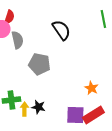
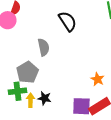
gray semicircle: (17, 40) -> (43, 47), moved
gray pentagon: (39, 64) -> (27, 72), moved, turned 30

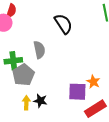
green cross: (17, 91) -> (13, 61), moved
purple square: (81, 106) -> (77, 92), moved

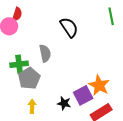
orange star: (93, 82) -> (99, 85), size x1.5
purple square: (77, 92) -> (83, 95), turned -30
black star: (40, 101) -> (64, 103), moved

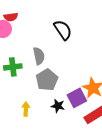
red semicircle: (17, 14) -> (11, 17), turned 64
gray pentagon: (29, 78) -> (47, 80), moved

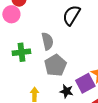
black semicircle: (63, 30) -> (71, 15), turned -115

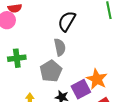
gray semicircle: (47, 41) -> (60, 47), moved

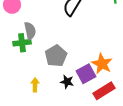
gray semicircle: (60, 47) -> (30, 31), moved

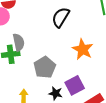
orange star: (102, 64) -> (83, 49), moved

